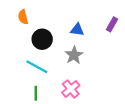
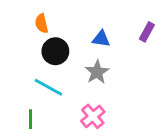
orange semicircle: (23, 17) -> (42, 24), moved
green line: (36, 93) -> (30, 119), moved

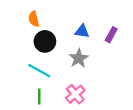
purple rectangle: (147, 32) -> (111, 35), moved
green line: (30, 119) -> (39, 96), moved

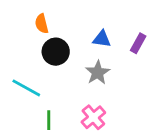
cyan line: (39, 71) -> (26, 88), moved

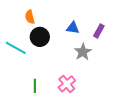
gray star: (98, 73) -> (83, 52), moved
cyan line: (26, 88) -> (16, 48), moved

